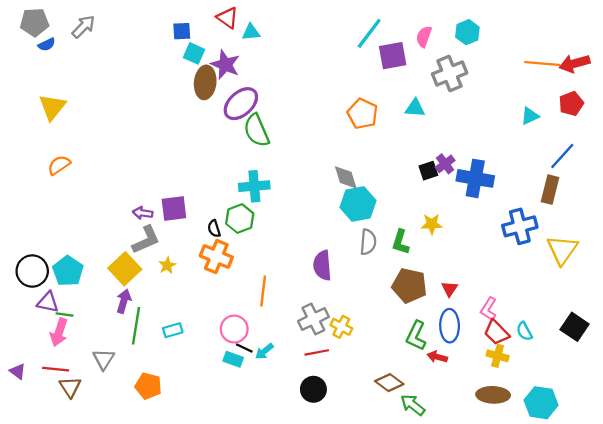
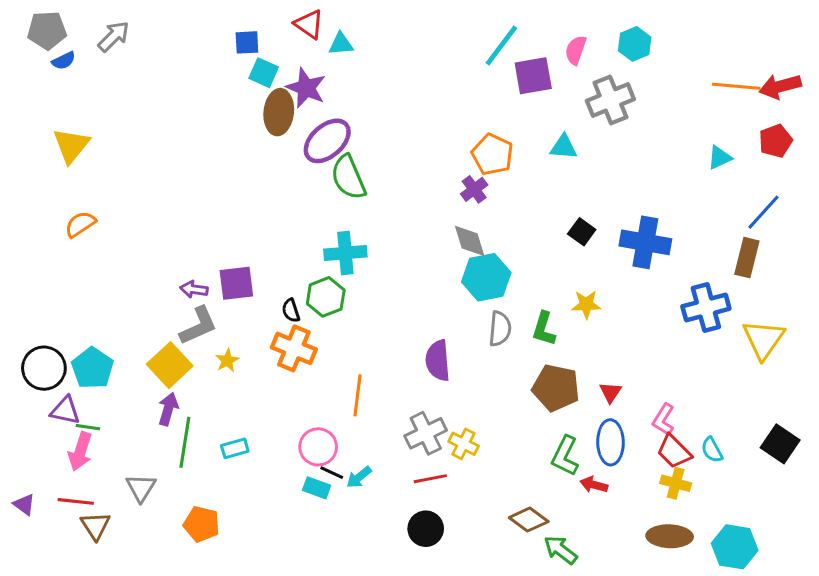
purple cross: (445, 164) -> (474, 189), moved
black square: (428, 171) -> (582, 232), turned -36

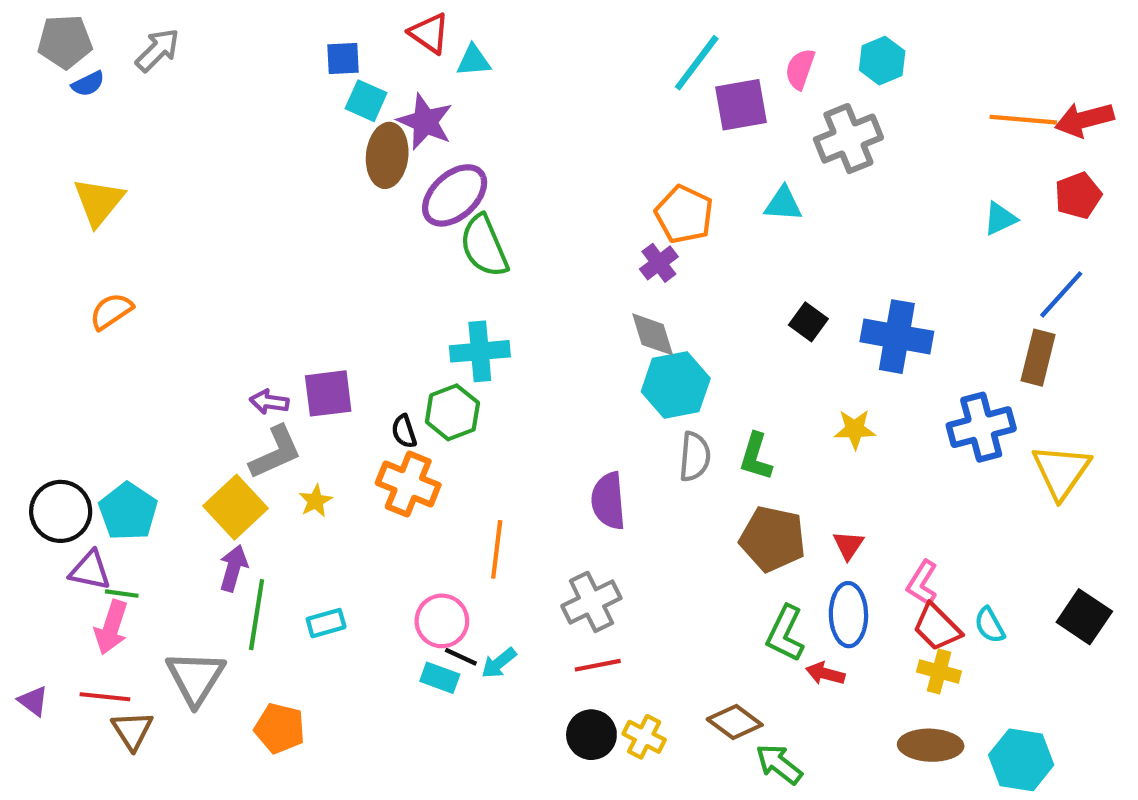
yellow star: (586, 304) -> (855, 429), moved
yellow cross: (464, 444) -> (644, 737), moved
gray triangle: (141, 488) -> (195, 678), size x1.4

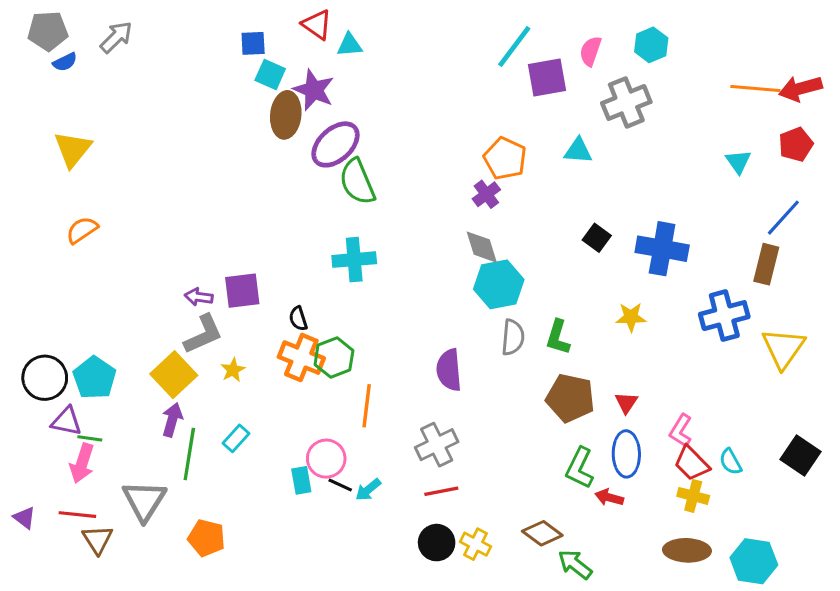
cyan triangle: (1000, 219) -> (738, 162), turned -40
green hexagon: (452, 412) -> (334, 358), moved
cyan rectangle: (326, 623) -> (236, 438), moved, turned -32
cyan rectangle: (440, 678) -> (301, 480), moved, turned 60

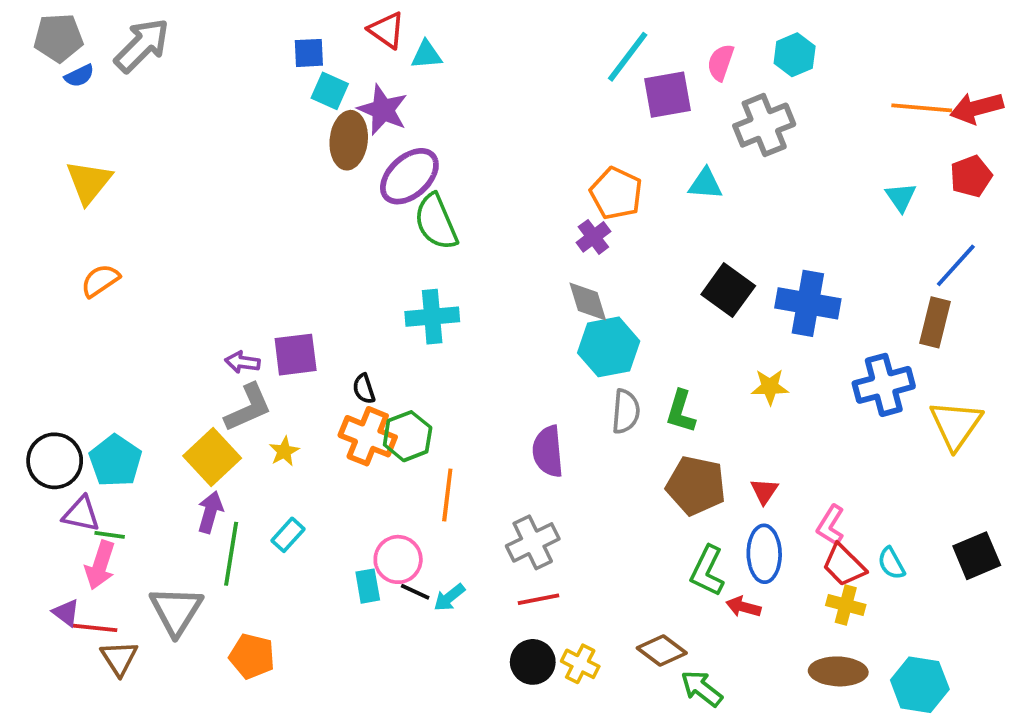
gray arrow: (116, 37) -> (142, 45), size x1.4
black square: (597, 238) -> (728, 290), size x1.5
black square: (800, 455) -> (977, 556), turned 33
purple triangle: (24, 518) -> (66, 613), moved

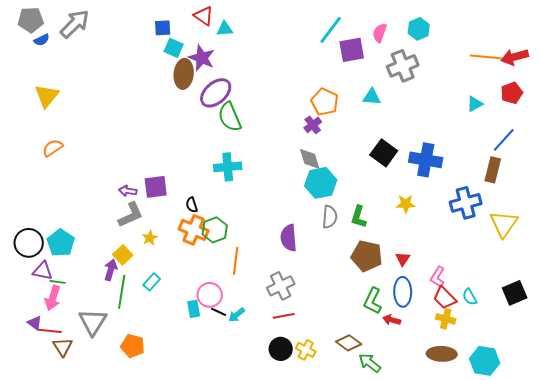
cyan triangle: (901, 197) -> (475, 104), turned 36
yellow square: (212, 457) -> (123, 255), moved, size x0.7

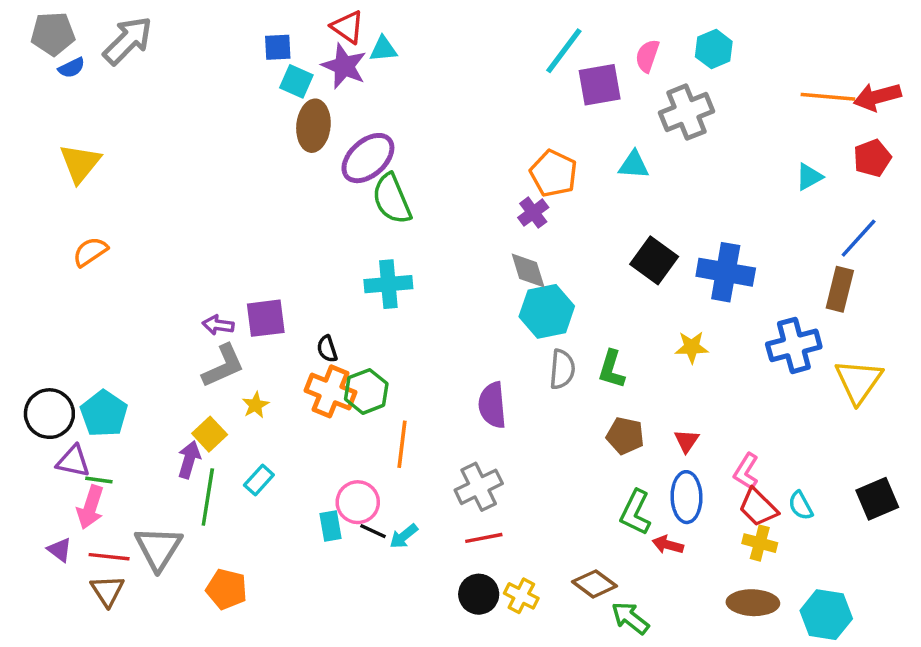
purple star: (202, 58) -> (344, 66), moved
brown pentagon: (367, 256) -> (625, 436), size x0.7
red line: (50, 331) -> (109, 557), moved

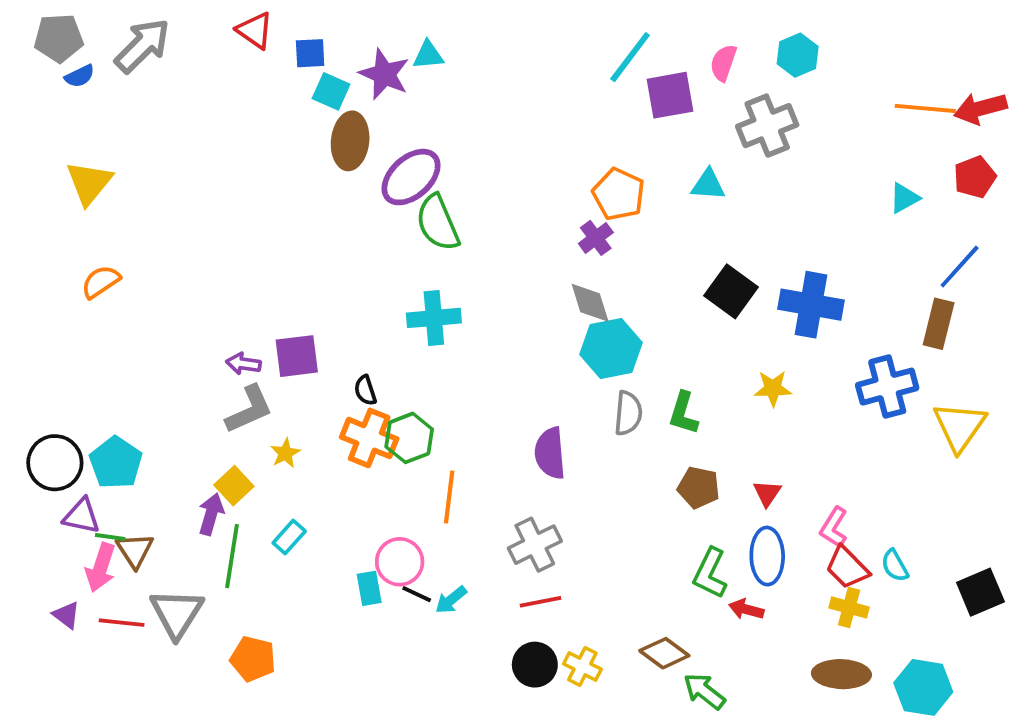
red triangle: (348, 27) -> (255, 30), moved
black square: (877, 499) -> (980, 592), moved
brown triangle: (107, 591) -> (135, 550), moved

